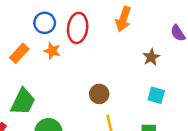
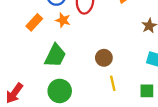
green trapezoid: (23, 102) -> (55, 56), moved

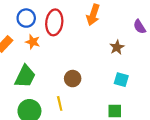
yellow line: (113, 83) -> (60, 103), moved

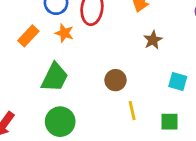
brown star: (117, 47) -> (153, 40), moved
yellow line: (60, 103) -> (132, 111), moved

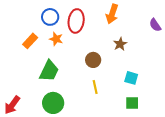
brown circle: (116, 80) -> (93, 60), moved
cyan square: (178, 81) -> (131, 78), moved
yellow line: (132, 111) -> (95, 87), moved

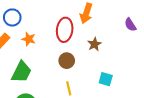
blue circle: (50, 17) -> (12, 17), moved
red ellipse: (76, 21) -> (65, 30), moved

